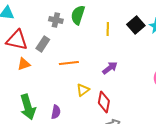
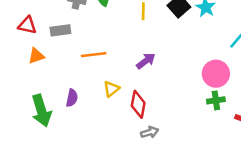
red triangle: (17, 40) -> (27, 25), size x0.7
gray rectangle: (43, 44) -> (60, 30), turned 49
purple semicircle: (56, 112) -> (72, 98), moved

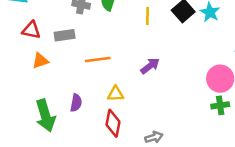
yellow triangle: (111, 89) -> (116, 94), turned 36
red diamond: (138, 104) -> (113, 123), moved

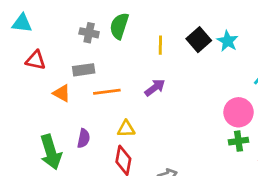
gray rectangle: (65, 35) -> (84, 70), moved
orange triangle: (40, 61) -> (62, 93), moved, turned 48
purple arrow: (150, 66) -> (155, 88), moved

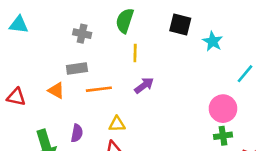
green semicircle: (119, 26) -> (125, 21), moved
black square: (199, 40) -> (180, 25), moved, turned -35
yellow line: (160, 45) -> (135, 53), moved
red triangle: (36, 60) -> (16, 97), moved

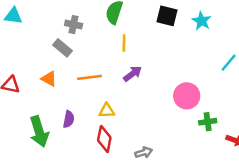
cyan star: (213, 41) -> (201, 21), moved
gray rectangle: (77, 69) -> (62, 48), moved, turned 48
pink circle: (223, 109) -> (187, 96), moved

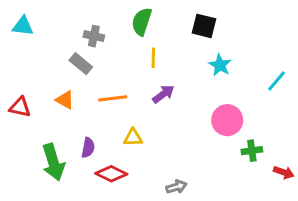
cyan star: (201, 21) -> (220, 65), moved
red diamond: (104, 139) -> (111, 174), moved, turned -75

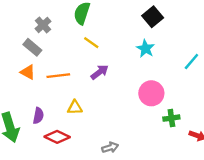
black square: (204, 26) -> (153, 17), moved, turned 36
gray cross: (94, 36) -> (43, 25), turned 35
yellow line: (153, 58) -> (91, 43), turned -56
orange triangle: (65, 100) -> (28, 72), moved

